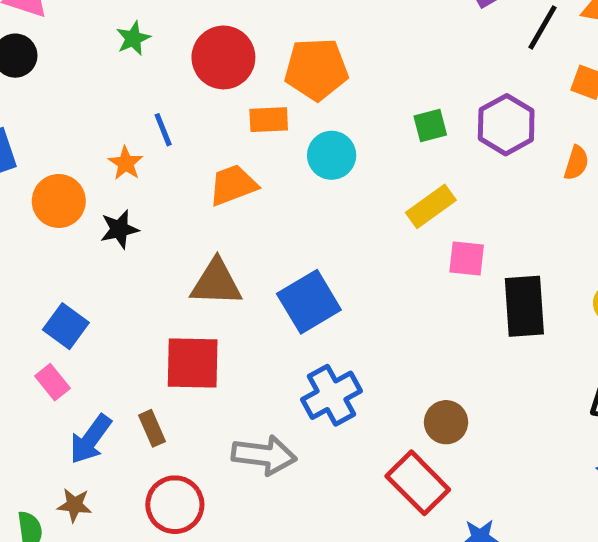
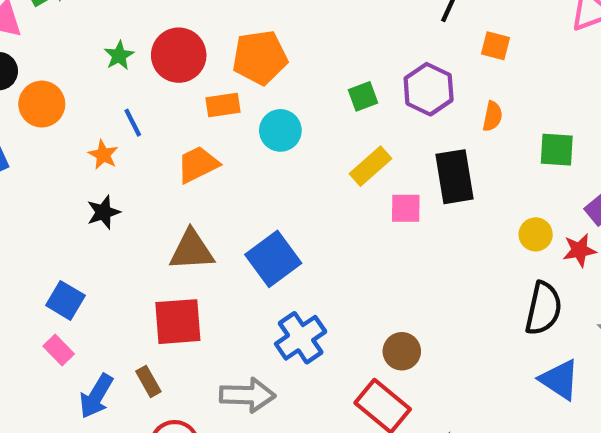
green star: (133, 38) -> (119, 55), moved
orange circle: (59, 201) -> (42, 104), moved
black rectangle: (524, 306) -> (454, 177), moved

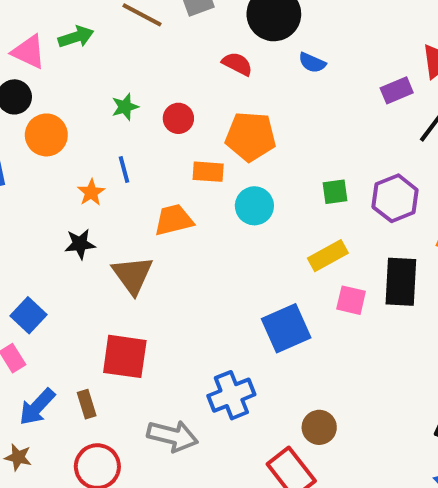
red circle: (179, 55) -> (178, 118), size x0.6
brown triangle: (192, 250) -> (133, 275), moved, turned 45
blue square: (273, 259) -> (286, 328), moved

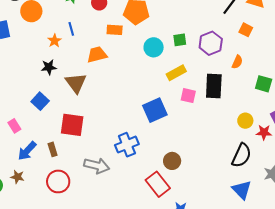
cyan circle: (254, 206) -> (154, 47), moved
blue square: (29, 315) -> (40, 101), moved

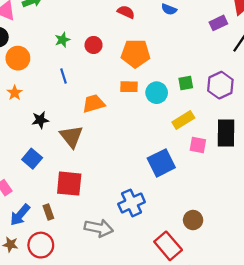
orange rectangle: (115, 30) -> (129, 87), moved
orange star: (54, 41) -> (15, 93), moved
brown circle: (172, 161) -> (193, 220), moved
red circle: (58, 181) -> (41, 245), moved

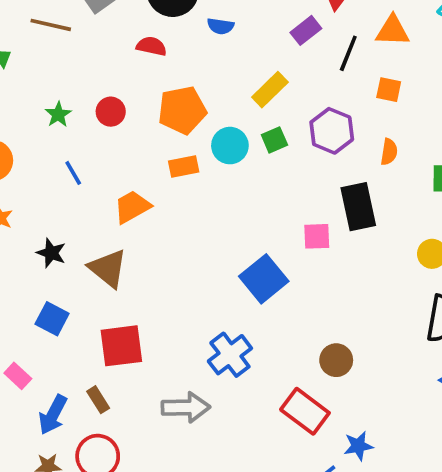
cyan circle: (157, 93) -> (230, 146), moved
black star: (40, 120) -> (51, 253), turned -30
yellow rectangle: (183, 120) -> (270, 90), moved

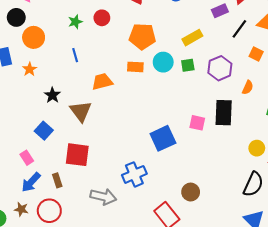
red circle: (111, 112) -> (102, 18), moved
pink rectangle: (18, 376) -> (27, 158), moved

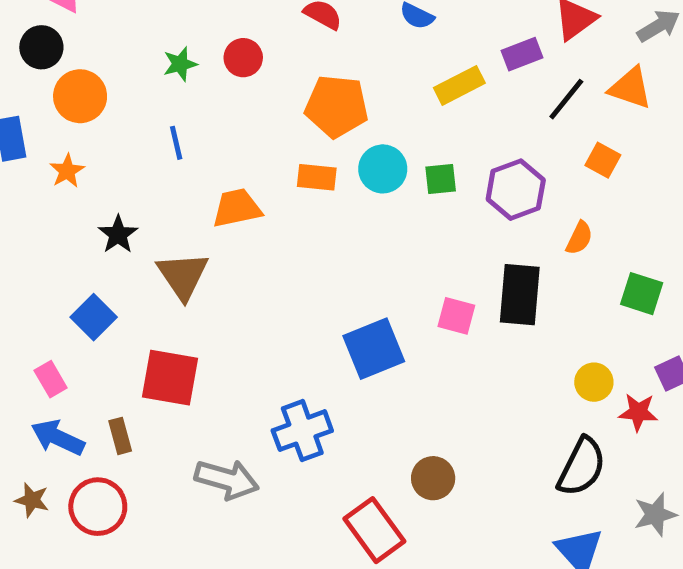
yellow rectangle: (192, 38) -> (459, 85), moved
blue arrow: (31, 182) -> (58, 438), turned 70

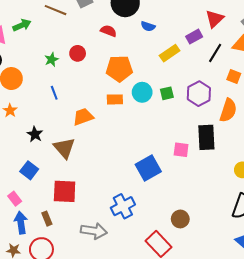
orange semicircle: (579, 238) -> (228, 110), size x1.6
blue arrow: (58, 438) -> (21, 223), turned 65

